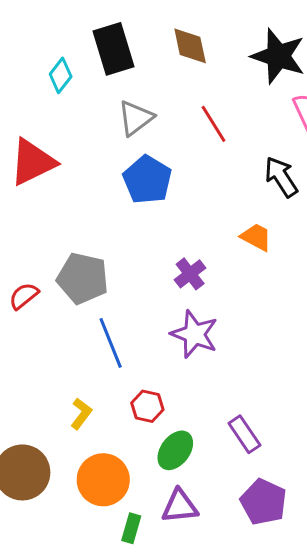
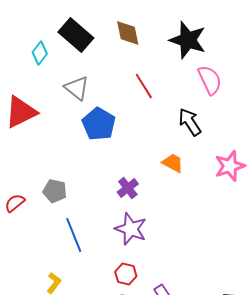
black rectangle: (114, 49) -> (76, 35), turned -32
gray triangle: (136, 118) -> (77, 88), moved, turned -44
gray pentagon: (83, 278) -> (55, 191), size x0.7
red hexagon: (147, 406) -> (126, 274), moved

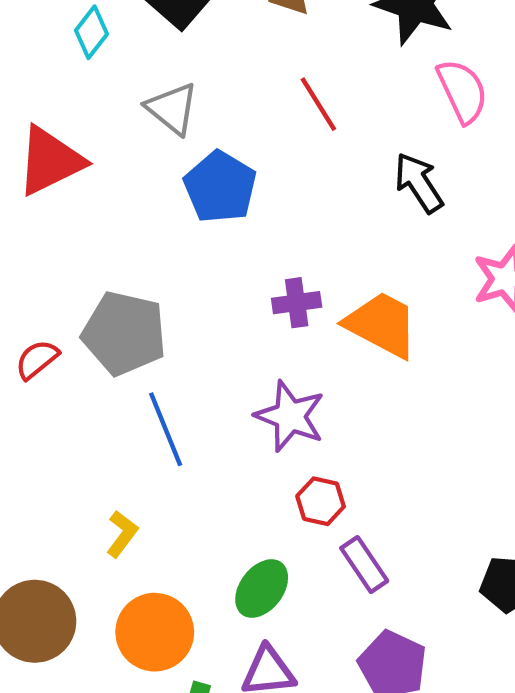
orange trapezoid: (173, 163) -> (382, 325), moved, size x1.6
purple cross: (128, 188) -> (297, 303), moved, turned 30
gray pentagon: (55, 191) -> (124, 333), size x1.6
red hexagon: (126, 274) -> (321, 501), moved

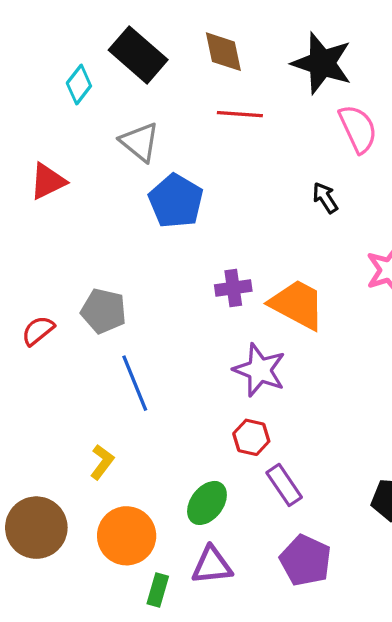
red line: (318, 104) -> (240, 114), moved, turned -54
red triangle: (50, 161) -> (48, 181), size x0.7
black arrow: (419, 183) -> (325, 198), size x0.7
gray pentagon: (124, 333) -> (104, 311), size x0.7
purple star: (290, 416) -> (260, 370), moved

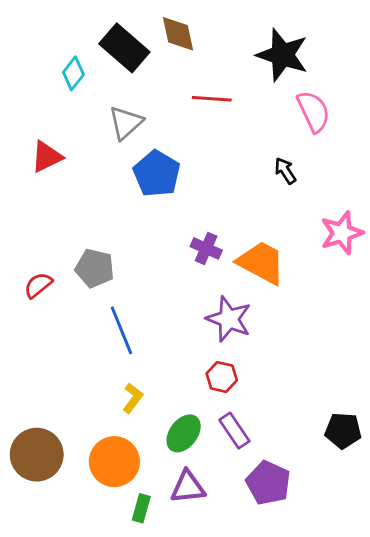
brown diamond: (223, 52) -> (178, 34), moved
gray triangle: (140, 142) -> (126, 123), turned 39
purple cross: (233, 288) -> (206, 248), turned 32
yellow L-shape: (102, 462) -> (133, 398), moved
purple rectangle: (284, 485) -> (234, 431), moved

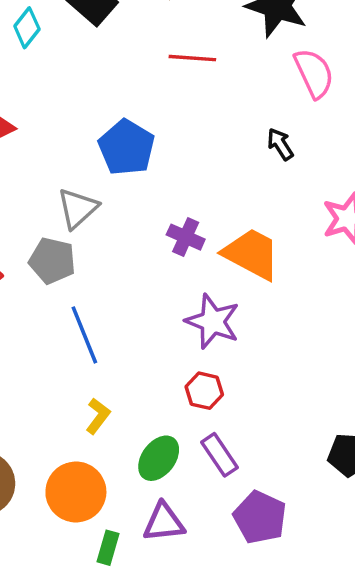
gray triangle: (126, 123) -> (78, 208), moved

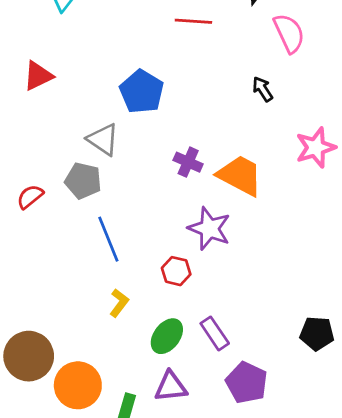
gray triangle: (78, 208) -> (103, 140), turned -44
red hexagon: (204, 391) -> (176, 271), moved
orange circle: (76, 492) -> (78, 385), moved

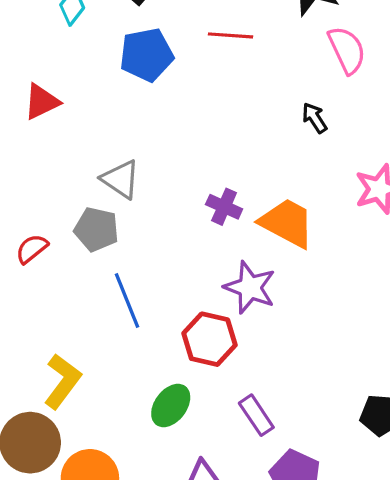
blue pentagon: (142, 92) -> (146, 55), moved, turned 30
red hexagon: (176, 271) -> (210, 339), size x1.5
yellow L-shape: (119, 303) -> (62, 381), moved, size x1.6
green ellipse: (167, 336) -> (171, 405), moved

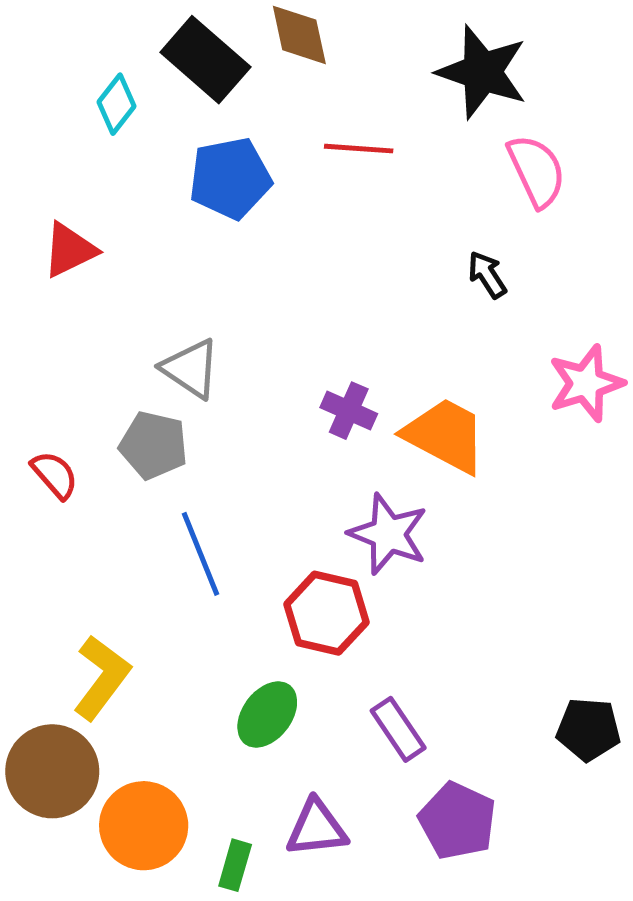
red semicircle: (32, 249) -> (55, 475), turned 88

